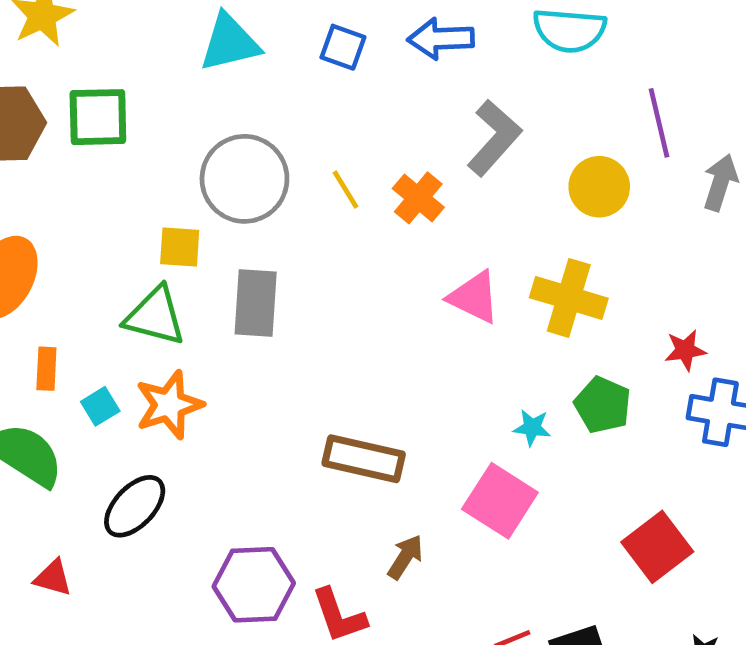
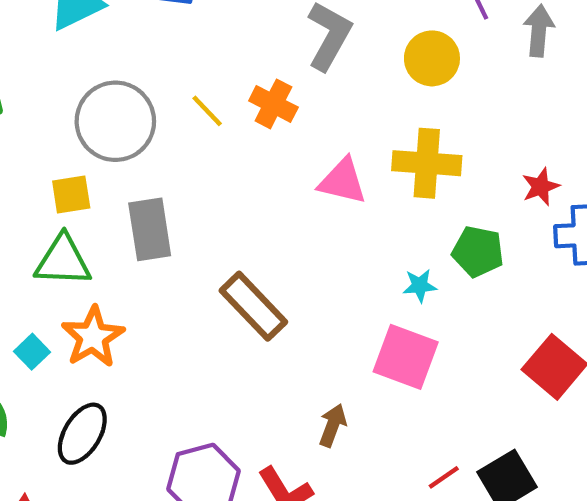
brown rectangle: (364, 459) -> (253, 306), moved, turned 46

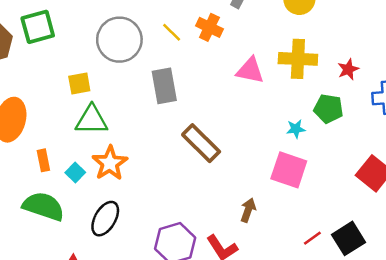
red star: (541, 187) -> (348, 69), moved
yellow square: (71, 195) -> (79, 84), moved
gray rectangle: (150, 229) -> (164, 86), moved

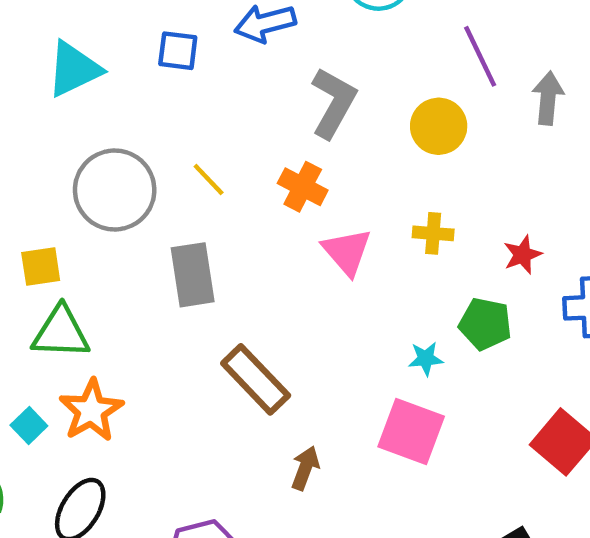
orange cross: (209, 27) -> (303, 187), moved
yellow cross: (298, 59) -> (433, 233), size x0.6
pink triangle: (250, 70) -> (347, 252), turned 36
brown arrow: (248, 210) -> (305, 468), moved

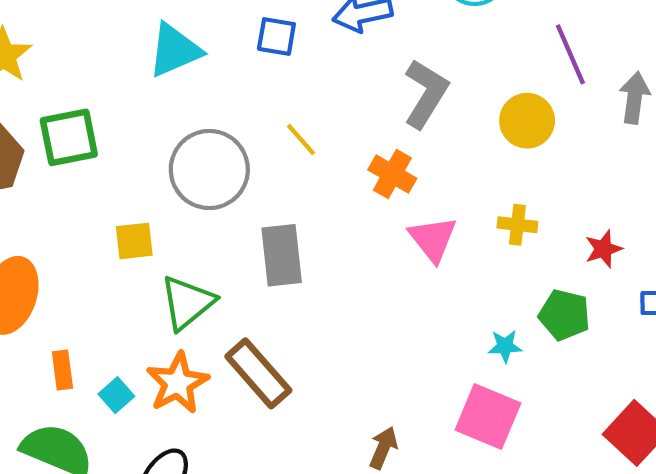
yellow line: (209, 180) -> (301, 139), moved
green triangle: (61, 333) -> (187, 303), moved, turned -44
brown rectangle: (256, 379) -> (258, 373), moved

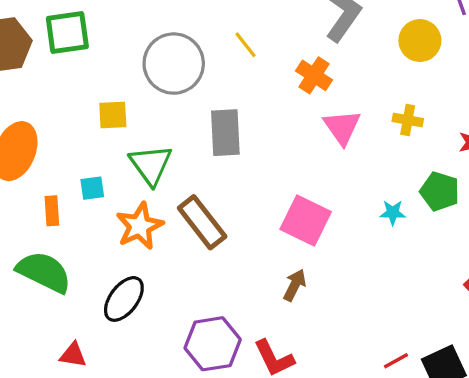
green triangle: (187, 303) -> (151, 165), turned -30
cyan square: (116, 395) -> (92, 188), moved, turned 30
pink square: (488, 417) -> (306, 221), moved

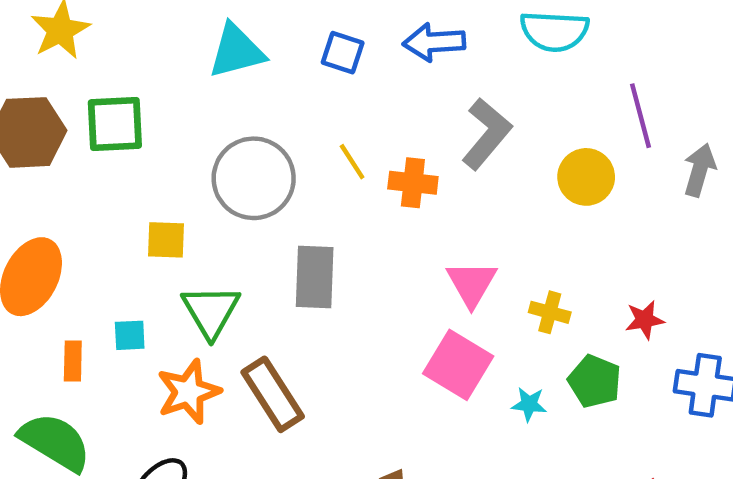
orange cross: (314, 75) -> (413, 183), moved, turned -32
yellow cross: (408, 120) -> (550, 312), moved
pink square: (306, 221) -> (458, 365), moved

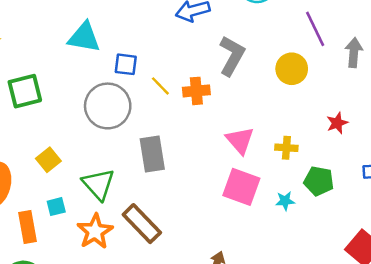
cyan triangle: (236, 51) -> (84, 37), turned 36
blue square: (343, 53) -> (126, 64), moved
yellow square: (166, 240) -> (48, 160), moved, turned -30
red star: (645, 320) -> (337, 123), moved
orange rectangle: (73, 361) -> (28, 227), size x1.4

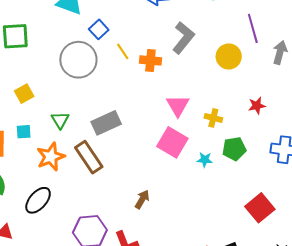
blue square: (126, 64) -> (99, 29), turned 30
gray rectangle: (152, 154) -> (106, 123), moved, turned 64
green pentagon: (319, 181) -> (234, 149), turned -30
green triangle: (98, 184) -> (60, 120), size x0.7

